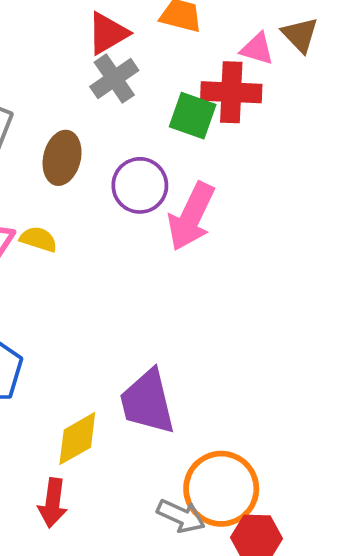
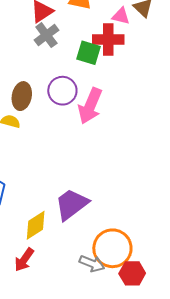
brown ellipse: (62, 158) -> (22, 96), moved
purple trapezoid: (147, 402) -> (72, 204), turned 69
red arrow: (53, 503) -> (24, 260), turned 30

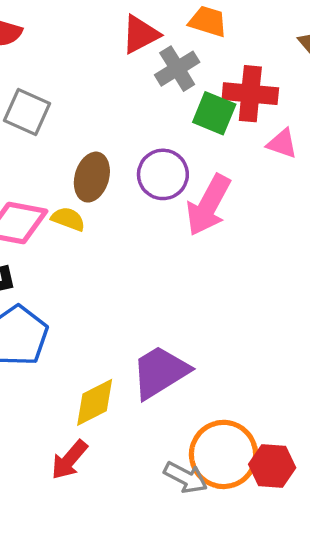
pink triangle: (121, 16) -> (282, 144), moved
gray cross: (46, 35) -> (177, 69), moved
red hexagon: (132, 273) -> (272, 466), moved

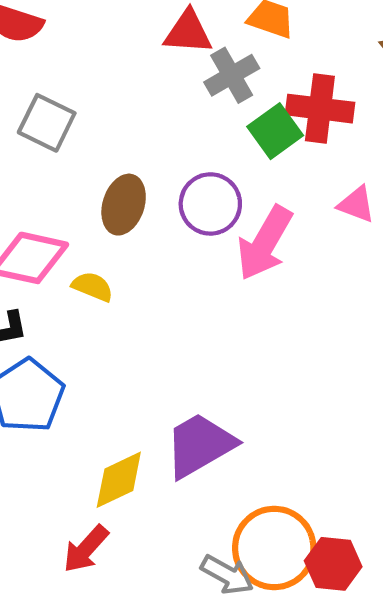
red triangle: (140, 34) -> (188, 32), turned 30
green square: (214, 113) -> (275, 131), turned 30
pink triangle: (282, 144) -> (356, 204), moved
yellow semicircle: (68, 219) -> (93, 287), moved

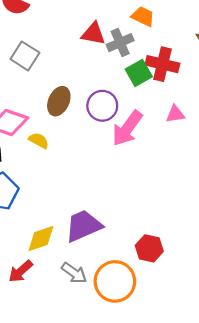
red triangle: (188, 32) -> (93, 34), moved
pink triangle: (356, 204) -> (175, 114), turned -36
red hexagon: (333, 564) -> (149, 248), moved
gray arrow: (227, 575) -> (74, 273), moved

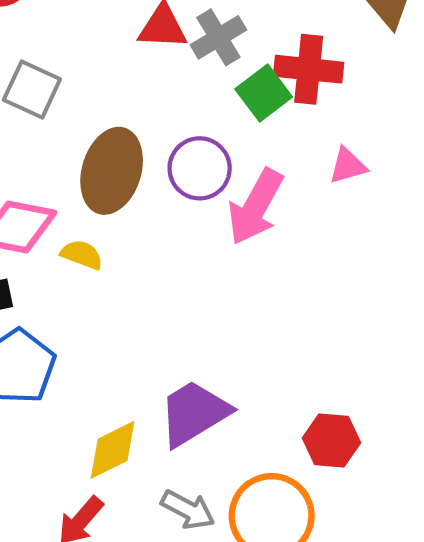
brown ellipse: (59, 101) -> (112, 171), size x1.4

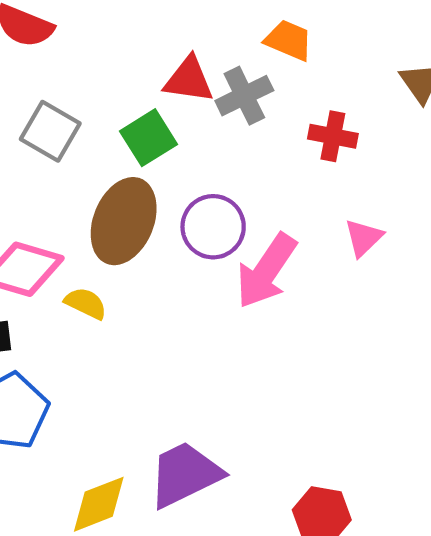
red cross: (309, 69) -> (333, 136), size x0.7
green square: (264, 93) -> (148, 138), moved
pink triangle: (348, 166) -> (364, 238), turned -33

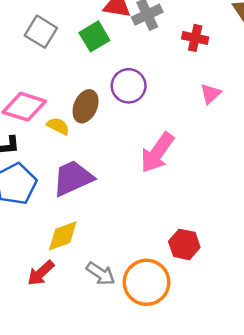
brown ellipse: (124, 221) -> (86, 106), moved, size x0.7
pink arrow: (266, 271) -> (157, 153), moved
purple trapezoid: (185, 474) -> (73, 178), moved

